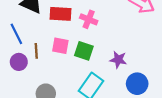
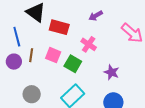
pink cross: (89, 19) -> (89, 44), moved
purple star: (118, 60) -> (112, 72), moved

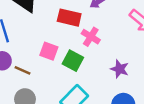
red rectangle: (59, 27) -> (69, 18), moved
brown line: (31, 55) -> (23, 70), moved, turned -72

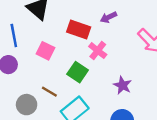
pink square: (49, 51) -> (45, 51), moved
brown line: (23, 70) -> (49, 92), moved

